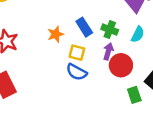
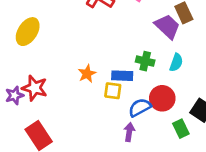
blue rectangle: (84, 27) -> (122, 76), moved, turned -48
purple arrow: (108, 51) -> (129, 132), moved
blue semicircle: (77, 72) -> (140, 108), moved, turned 130

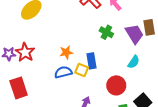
green cross: (145, 61) -> (106, 32), moved
blue rectangle: (122, 76) -> (92, 61), turned 63
blue semicircle: (140, 108) -> (63, 72), moved

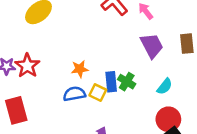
green cross: (106, 32) -> (127, 82), moved
purple trapezoid: (134, 34) -> (152, 46), moved
red circle: (116, 85) -> (168, 119), moved

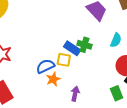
orange star: (80, 69) -> (53, 79), moved
blue rectangle: (111, 82) -> (72, 48), turned -35

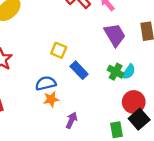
green cross: (84, 45) -> (116, 72), moved
yellow square: (64, 60) -> (59, 50), moved

